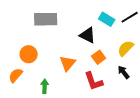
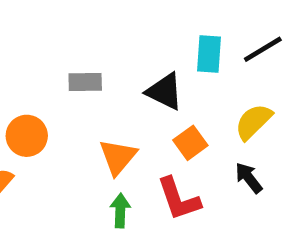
gray rectangle: (46, 19) -> (85, 82), moved, size x0.6
cyan rectangle: (107, 19) -> (209, 54), turned 63
green arrow: (45, 86) -> (120, 211), moved

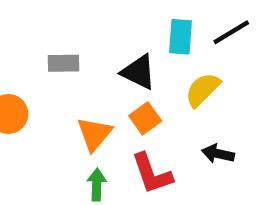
yellow semicircle: (253, 122) -> (203, 90), moved
orange square: (190, 143) -> (145, 118), moved
black arrow: (249, 178) -> (218, 154), turned -40

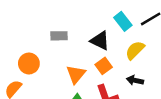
cyan rectangle: (181, 37) -> (123, 21), turned -42
black arrow: (218, 154) -> (135, 80), moved

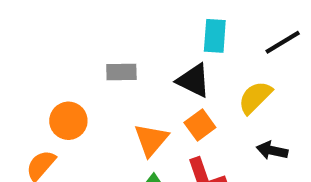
cyan rectangle: (123, 21) -> (215, 36), moved, turned 42
black arrow: (135, 80) -> (272, 150), moved

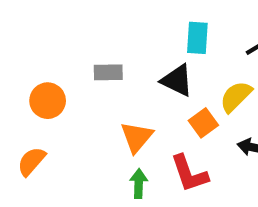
orange circle: (68, 121) -> (48, 101), moved
orange square: (200, 125) -> (203, 123), moved

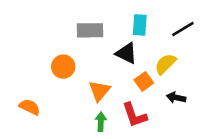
gray rectangle: (108, 72) -> (90, 30), moved, size x1.4
orange circle: (48, 101) -> (63, 67), moved
orange semicircle: (31, 161) -> (30, 107), turned 75

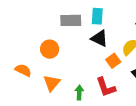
cyan rectangle: (140, 25) -> (97, 16), moved
orange triangle: (99, 91) -> (52, 83), moved
orange semicircle: (30, 107) -> (23, 70), moved

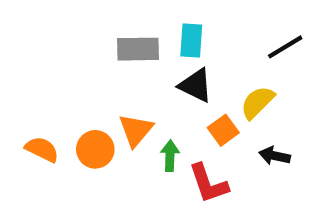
orange circle: (50, 49) -> (95, 149), moved
orange triangle: (52, 83) -> (136, 130), moved
green arrow: (79, 92) -> (170, 156), moved

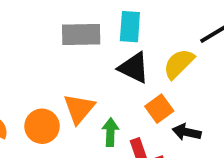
yellow semicircle: (257, 102) -> (179, 64), moved
black arrow: (275, 156) -> (187, 132), moved

